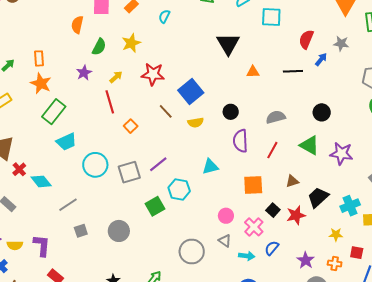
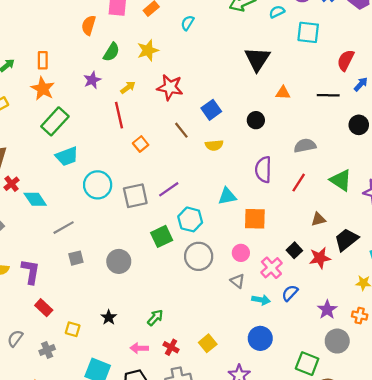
blue square: (191, 91) -> (211, 110), size x0.7
black circle: (231, 112) -> (256, 120), moved
black circle: (322, 112) -> (359, 125), moved
orange square: (253, 185) -> (255, 219), moved
gray circle: (192, 252) -> (199, 256), moved

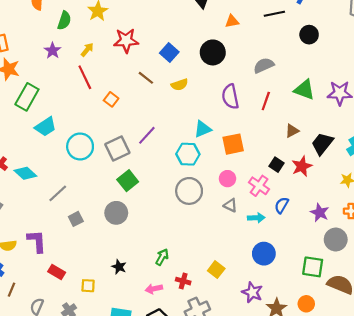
black circle: (256, 120) -> (213, 52), size x1.5
cyan hexagon: (190, 219) -> (188, 154), moved
green square: (162, 236) -> (128, 181), moved

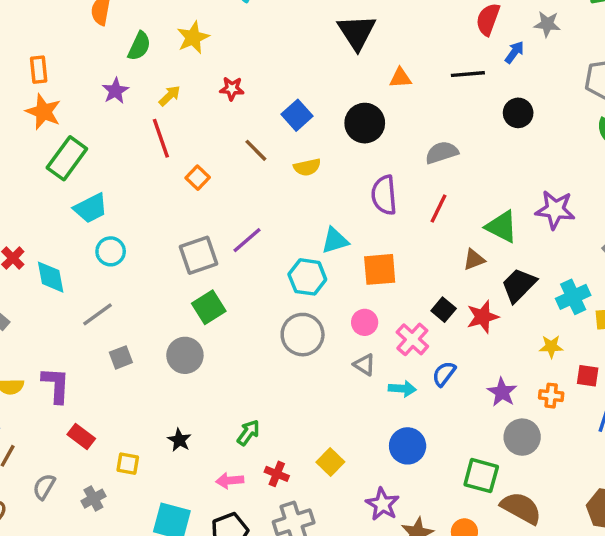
red star: (126, 41) -> (232, 89), size x0.6
green triangle: (304, 90) -> (502, 227), moved
cyan circle: (80, 146) -> (111, 251), moved, size x0.7
cyan diamond: (25, 173) -> (51, 277), turned 30

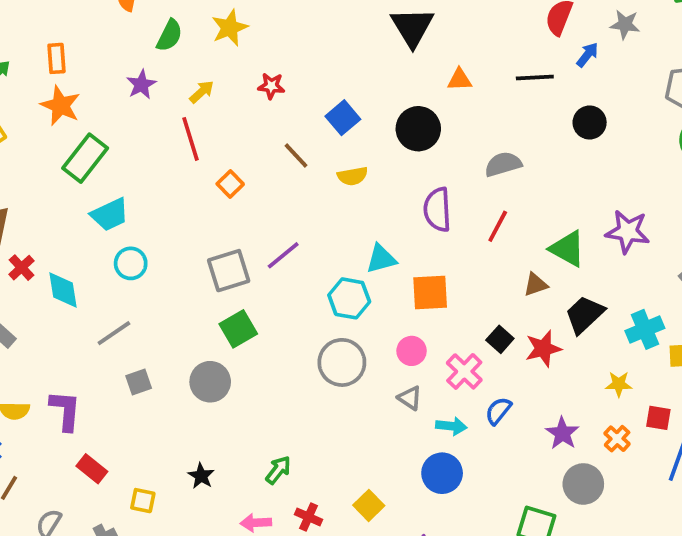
orange cross: (551, 396) -> (617, 439), turned 35
blue circle: (408, 446) -> (442, 473), moved

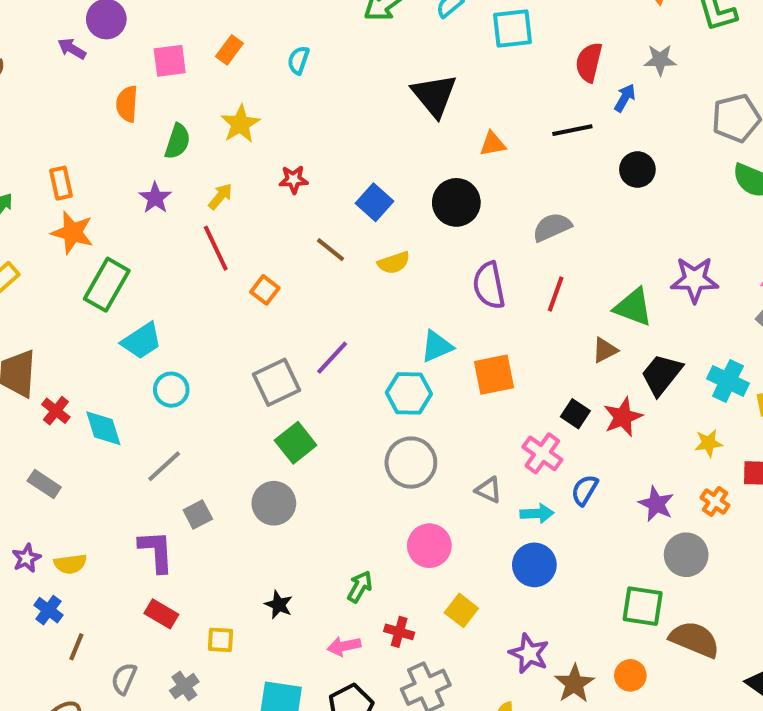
cyan cross: (645, 329) -> (728, 381), turned -33
pink circle: (412, 351) -> (429, 546), moved, size x1.4
purple L-shape: (65, 410) -> (156, 551), moved

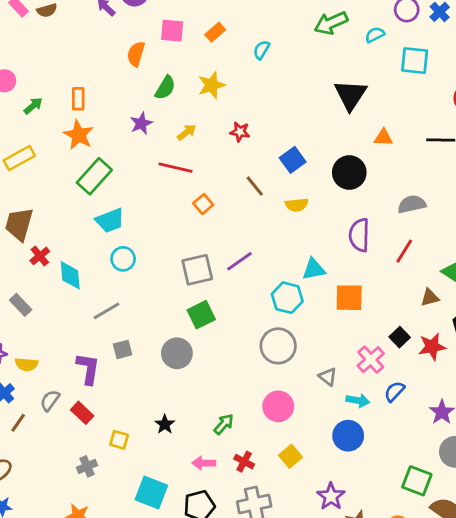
red line: (216, 248) -> (176, 168), turned -64
gray semicircle: (124, 679) -> (50, 400), moved

